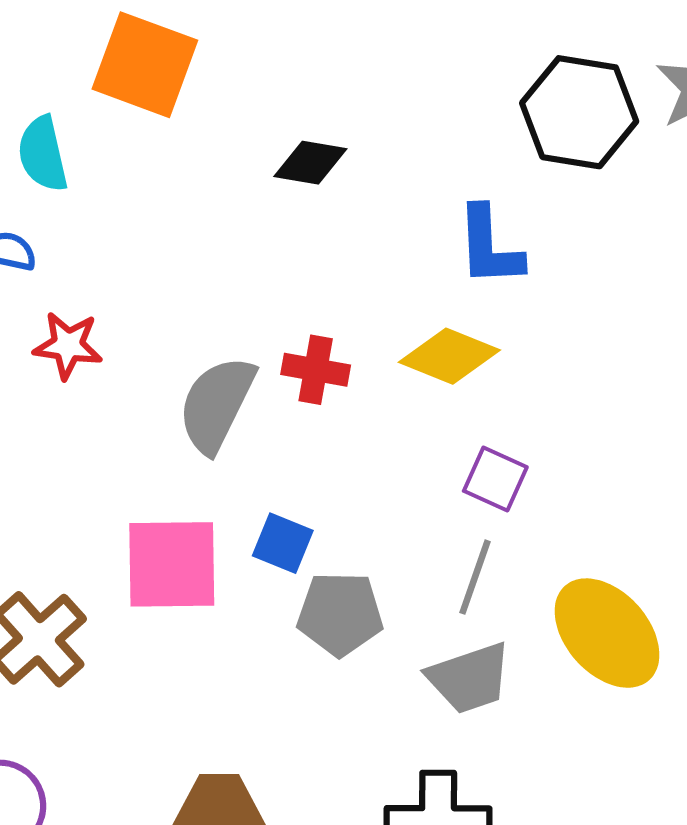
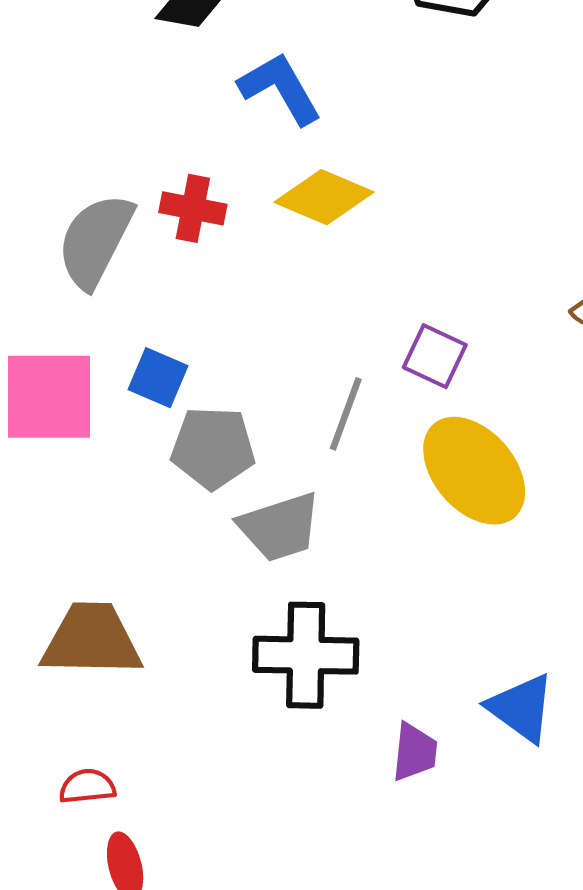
blue L-shape: (489, 246) -> (280, 88), moved, turned 152
purple square: (495, 479) -> (435, 356), moved
gray trapezoid: (469, 678) -> (280, 527), moved

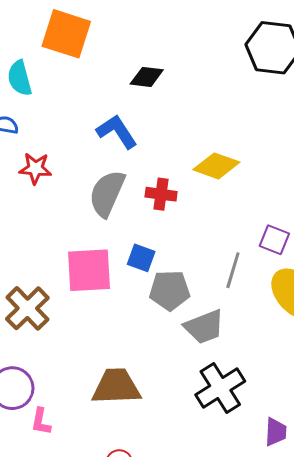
blue L-shape: (280, 88) -> (117, 132), moved
red cross: (193, 208) -> (161, 194), moved
black cross: (306, 655) -> (220, 388), turned -30

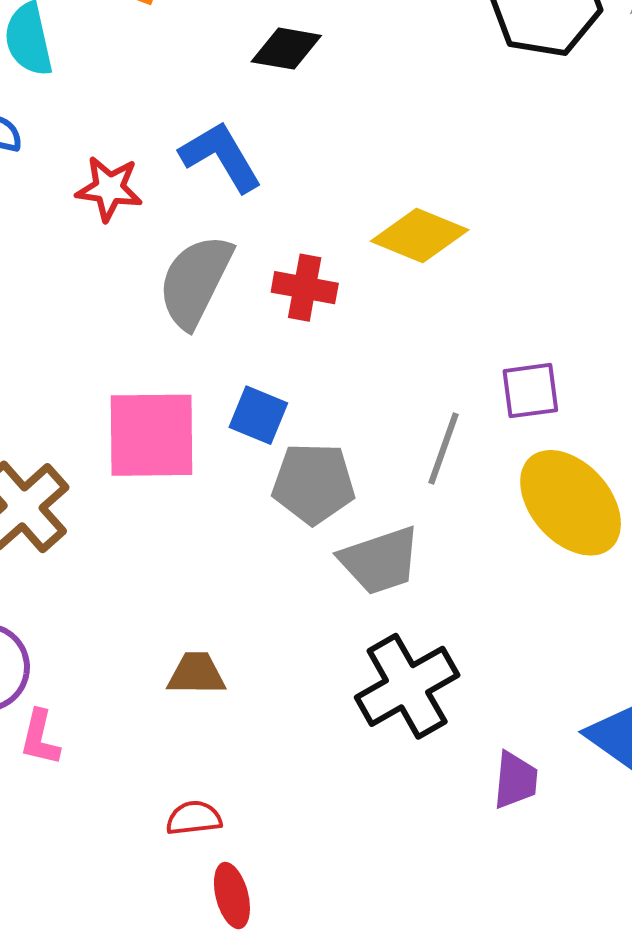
red star: (35, 168) -> (109, 189), moved
purple square: (274, 240) -> (530, 391), turned -32
brown trapezoid: (116, 387) -> (196, 674), size x0.6

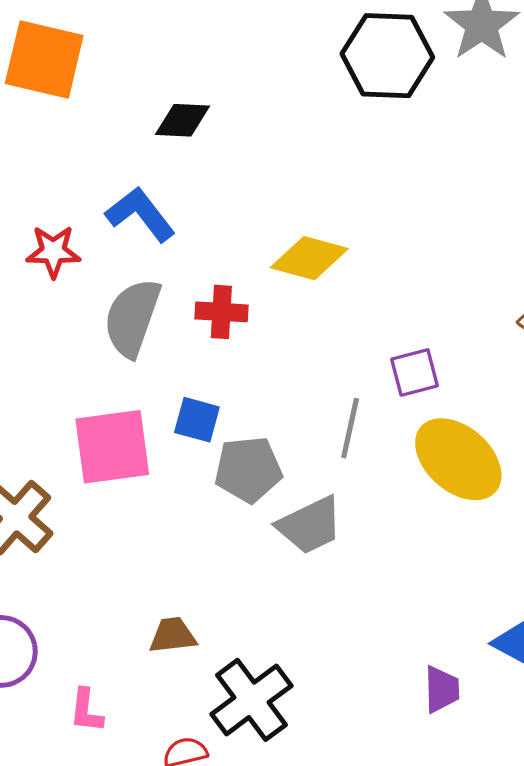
black cross: (407, 686) -> (252, 700), moved
pink L-shape: (40, 738) -> (86, 711), moved

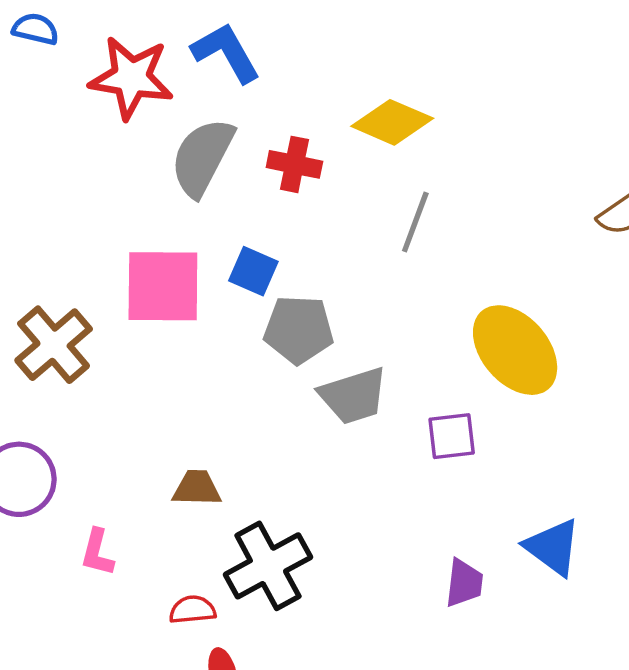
red star: (53, 251) -> (131, 78), size x1.5
purple square: (415, 372) -> (452, 436), moved
gray line: (350, 428) -> (415, 222), moved

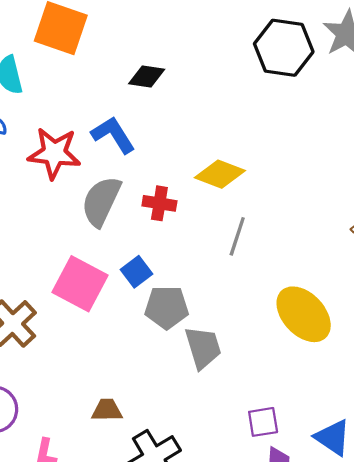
blue square: (253, 271) -> (137, 272), turned 32
pink square: (163, 286) -> (80, 284), turned 30
gray trapezoid: (354, 396) -> (203, 347), turned -87
purple square: (452, 436) -> (263, 422), moved

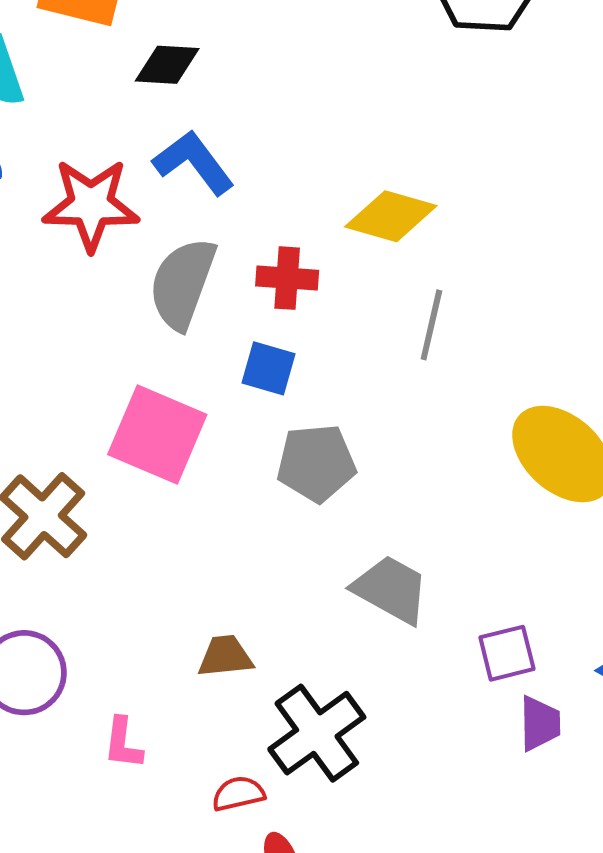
black diamond: (147, 76) -> (167, 65), moved
blue square: (137, 272) -> (269, 368), moved, turned -32
gray trapezoid: (203, 347) -> (391, 589), moved, turned -39

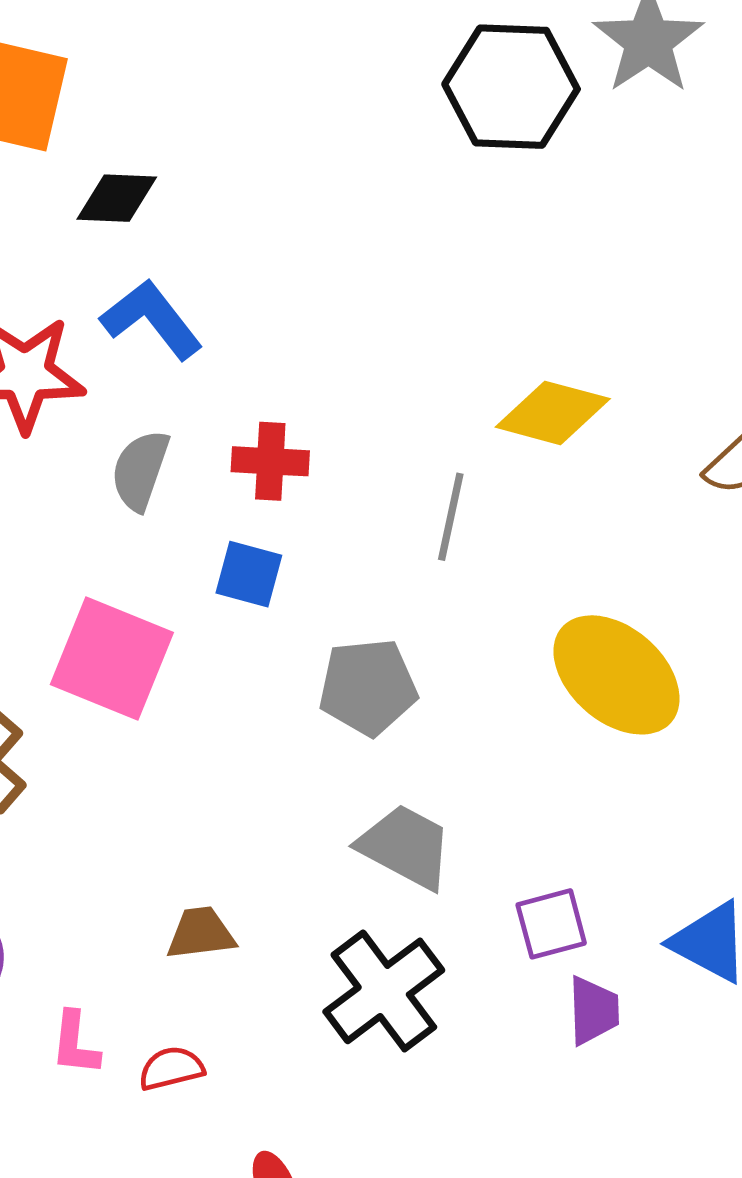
yellow diamond: (391, 216) -> (553, 413), moved
gray semicircle: (182, 284) -> (140, 470), size x0.7
gray pentagon: (316, 463) -> (368, 687), moved
black cross: (317, 733) -> (384, 991), moved
red semicircle: (238, 794) -> (171, 1068), moved

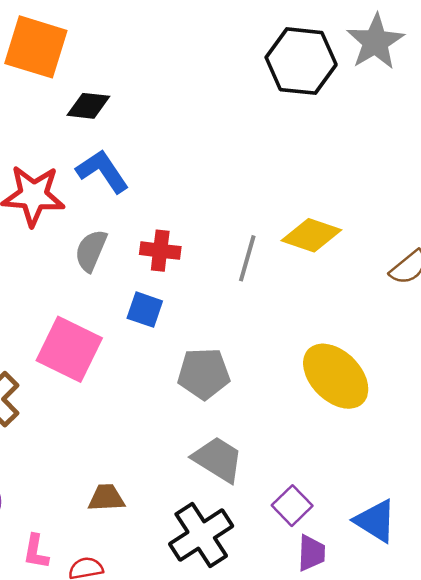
gray line: (451, 517) -> (247, 258), moved
purple square: (551, 924) -> (292, 506), turned -33

